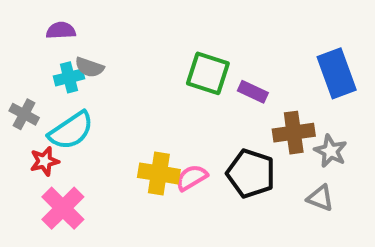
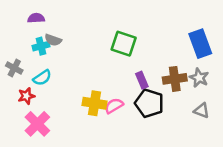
purple rectangle: (253, 92) -> (142, 80), moved, turned 42
cyan semicircle: (71, 131) -> (42, 78), size x0.7
gray star: (331, 151) -> (199, 78), moved
gray triangle: (320, 198) -> (201, 111), moved

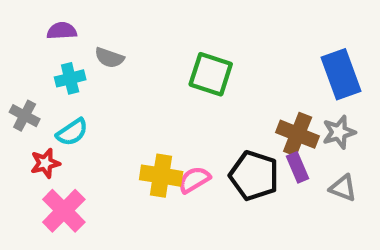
gray semicircle: (53, 40) -> (109, 58), moved
gray star: (199, 78) -> (339, 132), turned 30
brown cross: (175, 79) -> (298, 134), turned 30
purple rectangle: (142, 80) -> (298, 167), moved

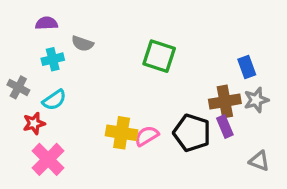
blue rectangle: (341, 74) -> (247, 67), moved, size x0.6
brown cross: (298, 134) -> (225, 101), turned -32
gray triangle: (343, 188) -> (259, 161), moved

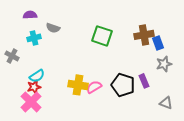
cyan semicircle: (54, 100) -> (37, 76), moved
brown cross: (225, 101) -> (144, 35), moved
red star: (34, 123) -> (34, 87), moved

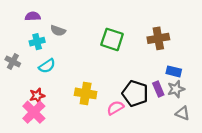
blue rectangle: (158, 43) -> (174, 71), moved, turned -56
gray star: (164, 64) -> (176, 89), moved
cyan semicircle: (37, 76) -> (47, 66), moved
pink semicircle: (94, 87) -> (115, 108), moved

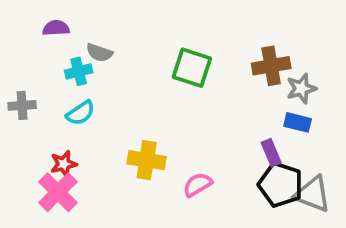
cyan cross: (37, 42) -> (79, 71), moved
gray cross: (13, 61) -> (22, 105), turned -32
gray star: (176, 89) -> (301, 88), moved
black pentagon: (135, 93) -> (281, 185), moved
gray triangle: (183, 113) -> (313, 194), size x1.5

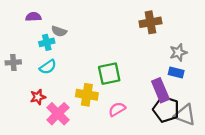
brown cross: (271, 66) -> (150, 22), moved
green square: (192, 68) -> (109, 74), moved, turned -30
purple rectangle: (271, 153) -> (160, 90), size x1.5
pink cross: (58, 192) -> (58, 114), moved

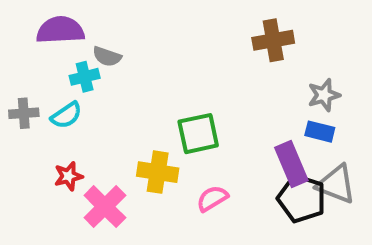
purple semicircle: (33, 17) -> (60, 30), size x1.6
cyan semicircle: (48, 67) -> (66, 115), moved
gray triangle: (185, 115) -> (336, 184), moved

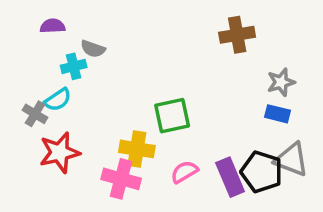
purple semicircle: (60, 30) -> (53, 26), size x0.6
gray cross: (24, 113) -> (35, 114), moved, turned 35
purple rectangle: (291, 164) -> (230, 177), moved
red star: (68, 176) -> (60, 153), size x1.6
pink cross: (105, 207) -> (121, 179), moved, turned -30

